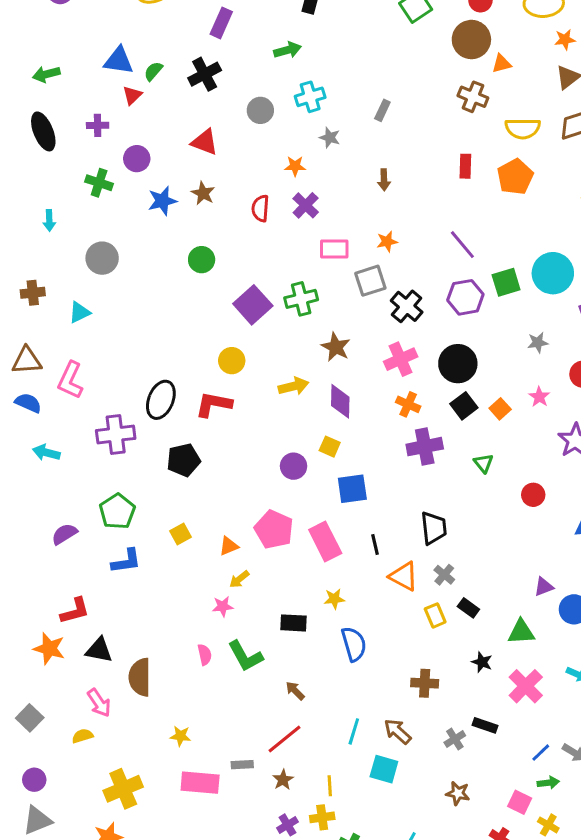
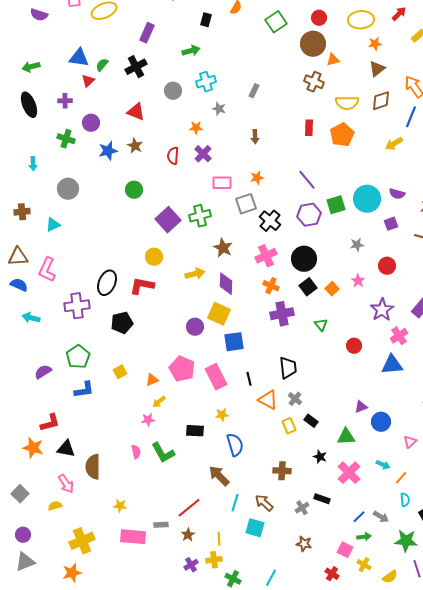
yellow square: (330, 447) -> (219, 314), size x1.6
brown arrow: (295, 691) -> (219, 476), moved, size x1.6

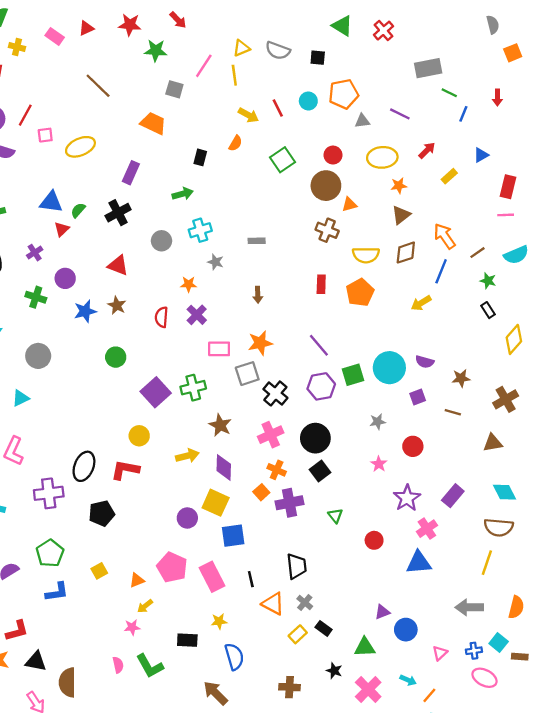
gray rectangle: (254, 91) -> (257, 241), turned 64
purple cross: (65, 101) -> (35, 253), turned -32
orange star: (257, 178) -> (260, 343), size x1.5
orange square: (332, 289) -> (261, 492), moved
yellow rectangle: (289, 426) -> (298, 634), turned 70

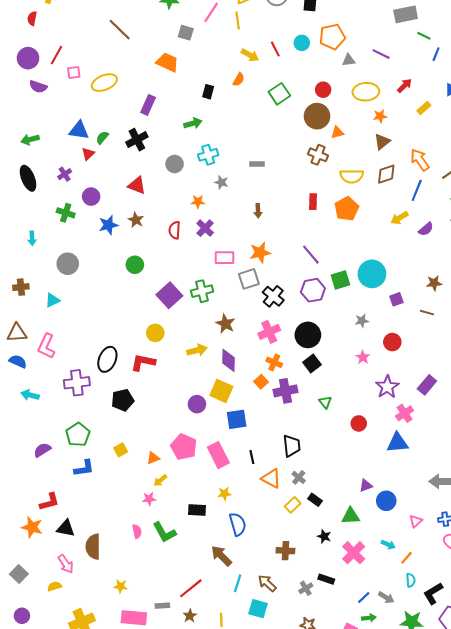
purple semicircle: (425, 362) -> (426, 229), moved, turned -56

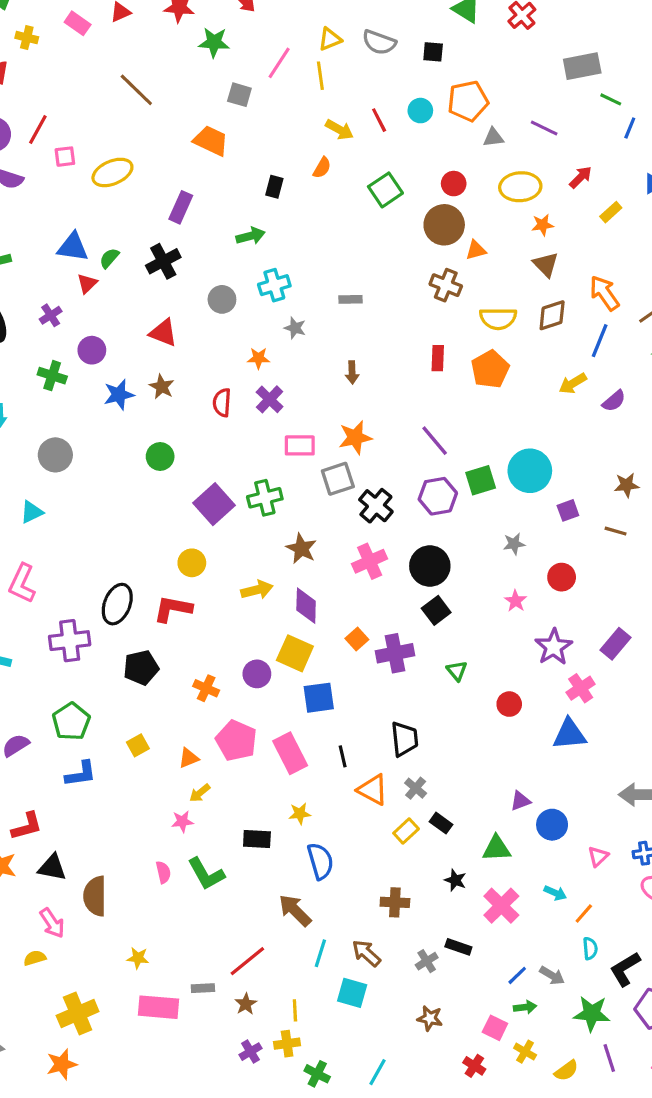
brown triangle: (382, 142) -> (546, 264), turned -36
orange cross: (274, 362) -> (206, 688), moved

